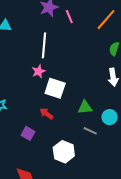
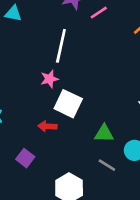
pink line: (69, 17) -> (99, 13), turned 72
red arrow: (46, 114) -> (47, 126), moved, turned -40

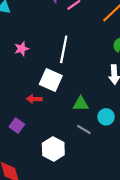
white line: (61, 46) -> (64, 49), moved
pink star: (49, 79) -> (22, 49), moved

